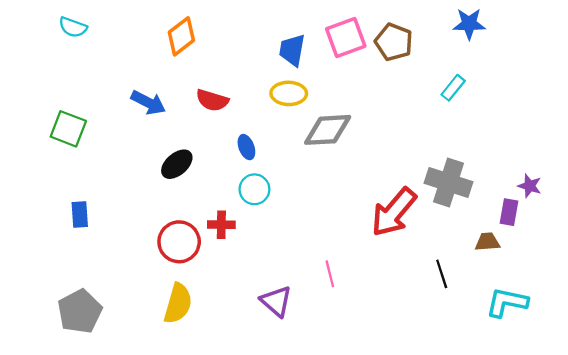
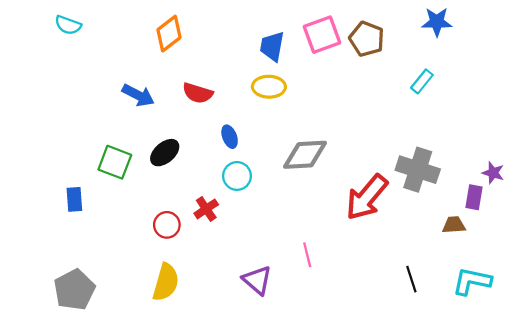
green square: (68, 129) -> (115, 162), moved
gray diamond: (328, 130) -> (305, 155), moved
red cross: (221, 225) -> (206, 209), turned -35
red circle: (179, 242) -> (167, 225), size x0.7
black line: (442, 274) -> (411, 279), moved

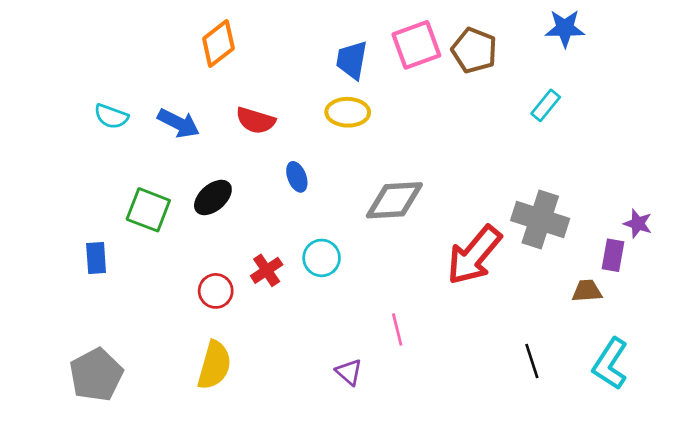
cyan semicircle: (68, 25) -> (111, 116), moved
cyan circle: (237, 176) -> (322, 258), moved
purple triangle: (257, 280) -> (349, 372), moved, size x0.7
cyan L-shape: (472, 281) -> (610, 364), turned -69

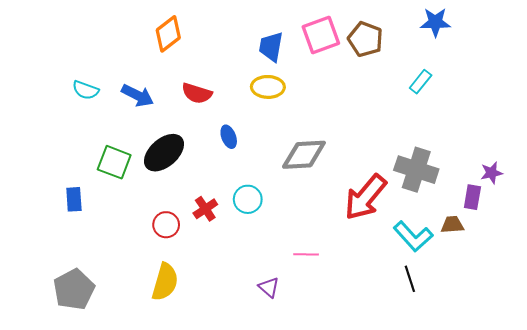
black ellipse: (213, 197) -> (164, 153), size x1.4
purple star: (638, 224) -> (492, 173), turned -30
pink line: (397, 329) -> (306, 254), turned -75
cyan L-shape: (610, 364) -> (413, 236), moved, turned -75

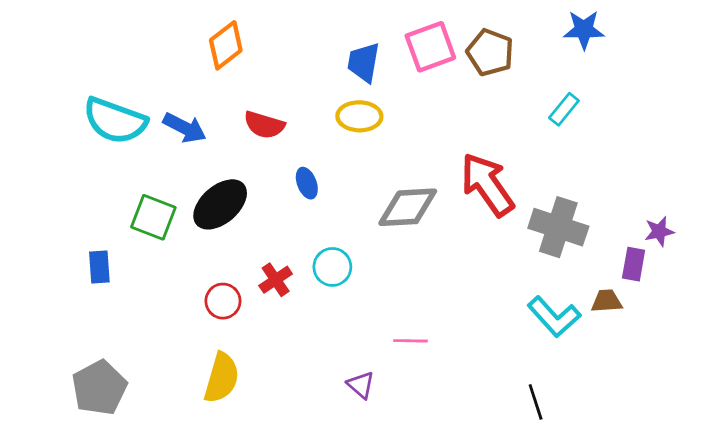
cyan semicircle: (86, 90) -> (115, 121), size x1.8
red arrow: (365, 197) -> (487, 185), moved, turned 105
black line: (410, 279) -> (536, 402), moved

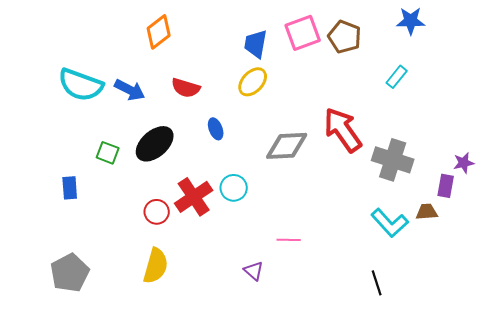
yellow ellipse: (359, 116) -> (253, 82), turned -48
green square: (153, 217) -> (108, 153), size x0.7
red cross: (276, 280) -> (194, 197), size x1.6

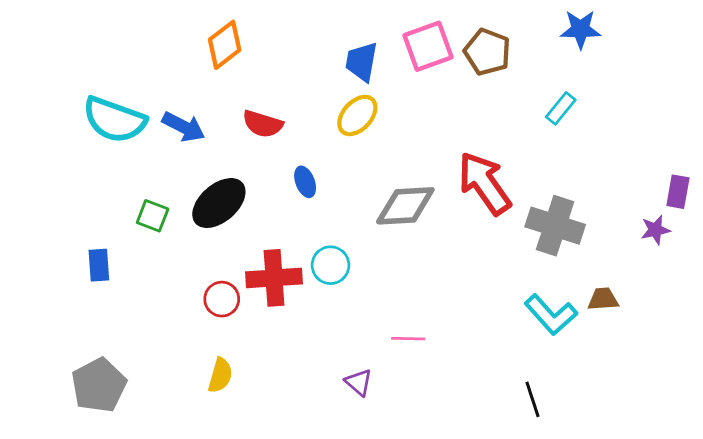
purple rectangle: (446, 186) -> (678, 192), moved
red cross: (194, 197) -> (274, 278), turned 30
yellow semicircle: (156, 266) -> (220, 375), size x0.7

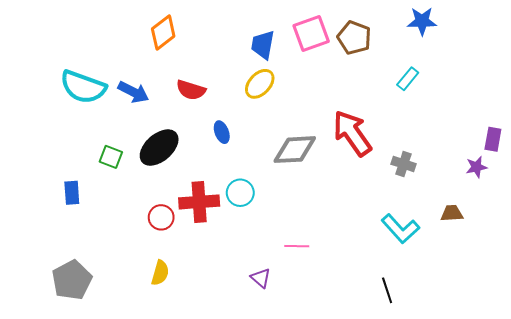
gray cross: (555, 226) -> (404, 164), size x0.6
brown trapezoid: (603, 299) -> (452, 213), moved

